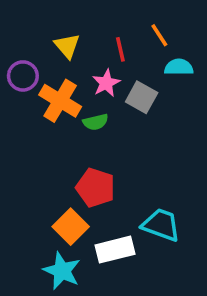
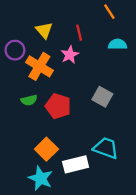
orange line: (159, 35) -> (109, 12), moved
gray square: (142, 97) -> (102, 97), moved
green semicircle: (96, 122) -> (29, 100), moved
red pentagon: (96, 188) -> (58, 106), moved

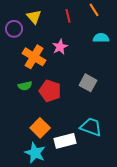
yellow triangle: (44, 30) -> (34, 17), moved
red line: (79, 33) -> (68, 16), moved
purple circle: (15, 50) -> (14, 29), moved

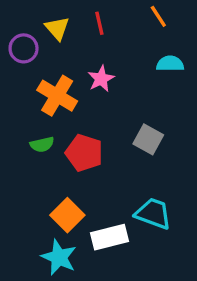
red line: (68, 16) -> (99, 23), moved

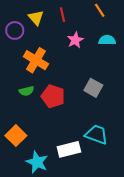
pink star: (101, 79) -> (75, 40), moved
orange square: (67, 215) -> (16, 136), moved

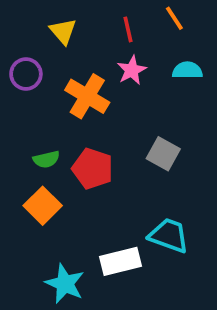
red line: (63, 15) -> (128, 29), moved
purple circle: (15, 30) -> (26, 74), moved
orange cross: (36, 60) -> (87, 96), moved
orange square: (16, 136) -> (43, 206), moved

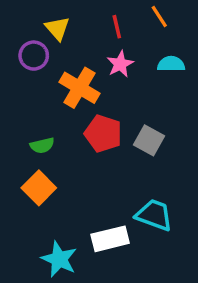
purple circle: (26, 74) -> (34, 56), moved
red pentagon: (93, 169) -> (103, 134), moved

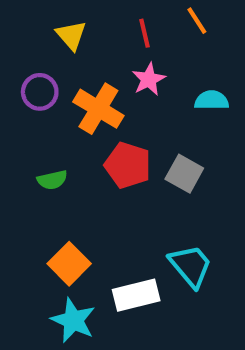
purple circle: (34, 56) -> (40, 92), moved
cyan semicircle: (171, 64) -> (212, 100), moved
orange square: (39, 188) -> (69, 264), moved
cyan trapezoid: (154, 215) -> (191, 266), turned 30

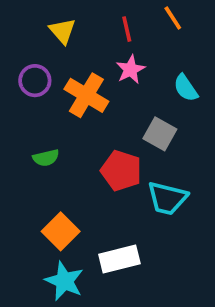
cyan semicircle: (212, 100) -> (186, 88), turned -124
red pentagon: (128, 165) -> (121, 171), moved
gray square: (184, 174) -> (160, 134), moved
cyan trapezoid: (191, 266) -> (167, 198), moved, turned 144

